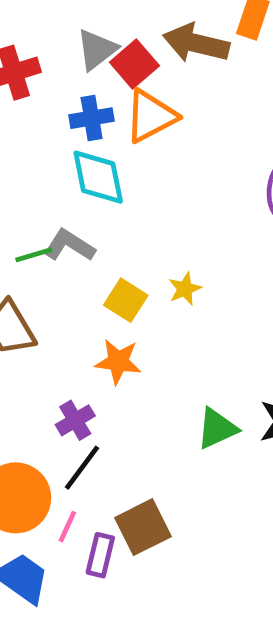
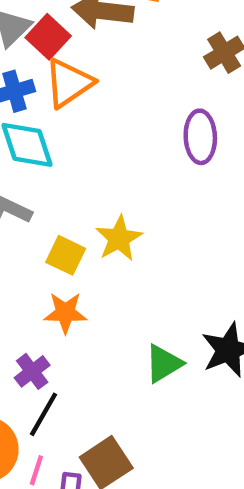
yellow star: (185, 289) -> (119, 238), size x1.5

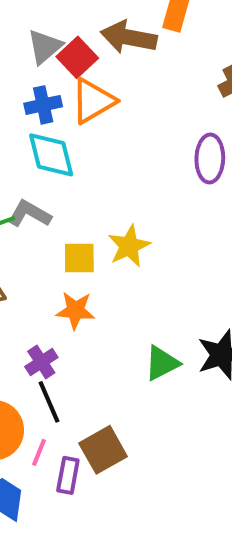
yellow square: (66, 255) -> (79, 258), turned -30
black line: (43, 414) -> (49, 402), turned -57

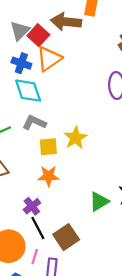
blue cross: (43, 105) -> (21, 63), turned 36
gray L-shape: (29, 214) -> (34, 123), moved
brown square: (103, 450) -> (66, 237), moved

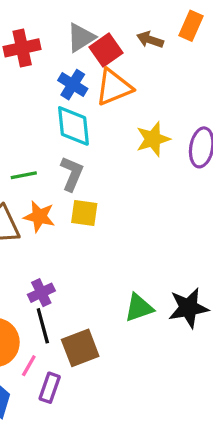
brown arrow: (66, 22) -> (150, 40), size x0.6
gray L-shape: (34, 123) -> (72, 174), turned 75
yellow star: (76, 138) -> (153, 139), moved
orange star: (49, 176) -> (39, 217), moved

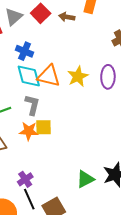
gray triangle: (81, 38) -> (14, 17), moved
red square: (106, 50) -> (41, 13), moved
orange triangle: (114, 87) -> (49, 76), moved, turned 45
orange star: (39, 217) -> (29, 131), moved

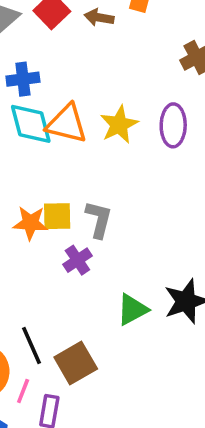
blue cross: (25, 51) -> (23, 79), turned -30
gray L-shape: (32, 105) -> (99, 219), moved
purple cross: (25, 179) -> (77, 260), moved

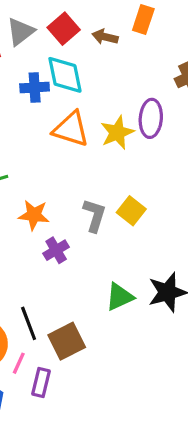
cyan diamond: (31, 124) -> (65, 75), moved
purple ellipse: (173, 125) -> (151, 118), moved
yellow square: (57, 216) -> (131, 211), moved, turned 36
purple cross: (77, 260) -> (56, 250), moved

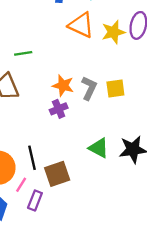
yellow square: (131, 211) -> (115, 89), turned 36
orange star: (34, 215) -> (63, 85), moved
green triangle: (120, 297) -> (99, 148), turned 45

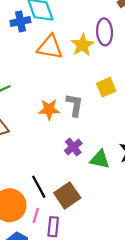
yellow square: (115, 89) -> (106, 87), moved
purple cross: (59, 109) -> (73, 147), moved

